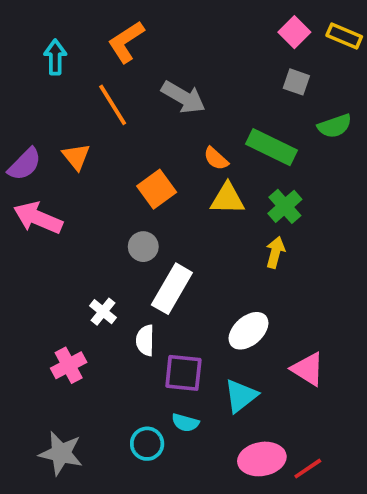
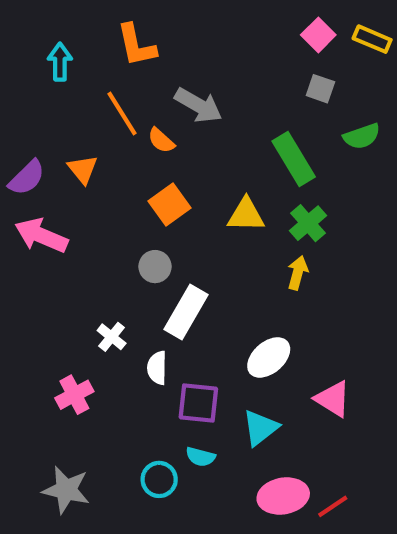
orange L-shape: (126, 42) -> (136, 45), turned -69
green rectangle: (271, 147) -> (294, 159), turned 33
orange semicircle: (216, 159) -> (161, 140), moved

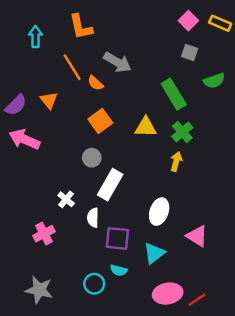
white ellipse: (269, 357) -> (159, 212), turned -30

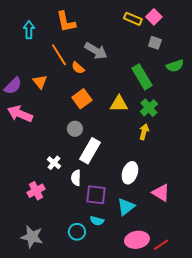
yellow rectangle: (220, 23) -> (133, 19), moved

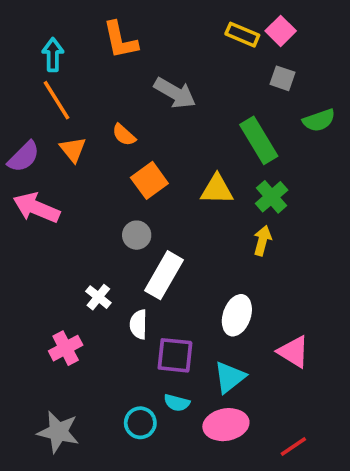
orange line: (59, 55) -> (56, 100), moved
orange semicircle: (78, 68) -> (124, 135), moved
pink ellipse: (137, 240) -> (226, 425), moved

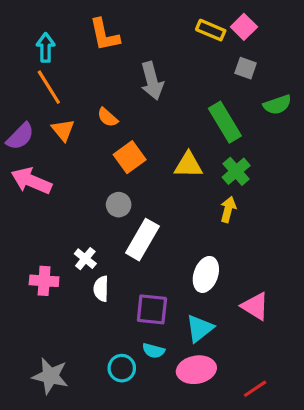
gray arrow: (175, 93) -> (152, 81), turned 45
white semicircle: (138, 324) -> (101, 289), moved
pink cross: (66, 348) -> (44, 281), moved, turned 32

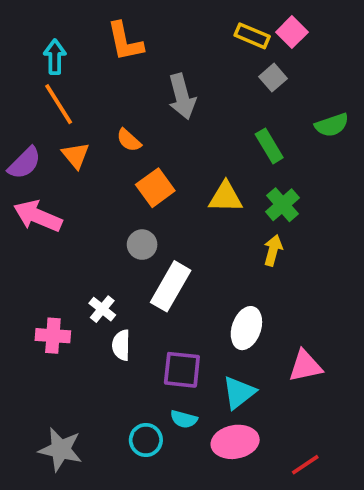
gray square: (246, 68) -> (273, 78), moved, turned 30
green rectangle: (225, 122) -> (269, 146), size x0.7
pink triangle: (255, 306) -> (305, 366), turned -44

